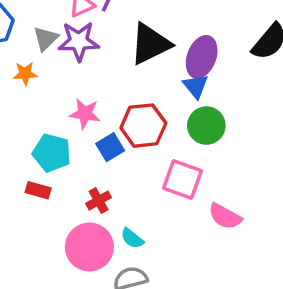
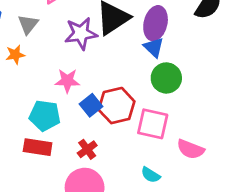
purple star: (79, 41) -> (81, 33), moved
red hexagon: (143, 126) -> (117, 106), moved
red rectangle: (38, 190) -> (38, 147), size x1.4
cyan semicircle: (132, 238) -> (151, 175), moved

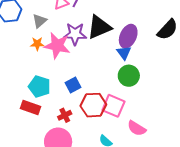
orange star: (15, 55) -> (37, 44), moved
pink star: (67, 81) -> (57, 46), moved, size x1.5
red hexagon: (117, 106) -> (93, 105), moved

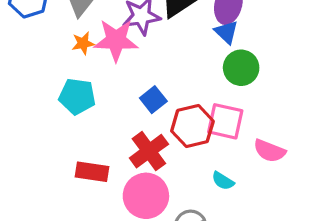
cyan pentagon: (39, 87) -> (77, 96), moved
red rectangle: (30, 107) -> (92, 172), moved
red cross: (65, 115) -> (149, 151), size x1.6

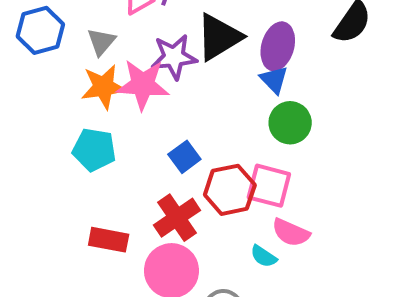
orange star: (83, 43) -> (104, 87), size x1.6
pink semicircle: (270, 151) -> (291, 233), moved

